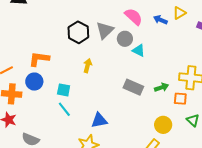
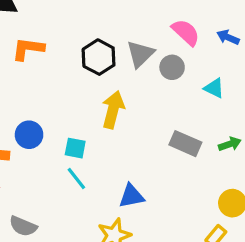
cyan triangle: (139, 50) -> (214, 88), moved
orange L-shape: (39, 59) -> (28, 49), moved
yellow arrow: (88, 66) -> (113, 110), size x1.6

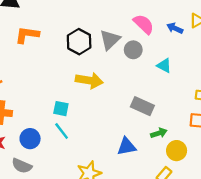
yellow arrow: (113, 110) -> (89, 81), turned 84
blue circle: (29, 135) -> (30, 139), moved
green arrow: (230, 144) -> (159, 133), moved
blue triangle: (132, 196) -> (127, 146), moved

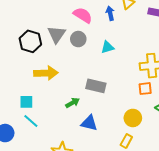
blue arrow: (175, 28) -> (110, 13), turned 64
cyan triangle: (164, 66) -> (107, 47), turned -32
green arrow: (159, 133) -> (73, 103), moved
blue triangle: (127, 146) -> (89, 123), turned 36

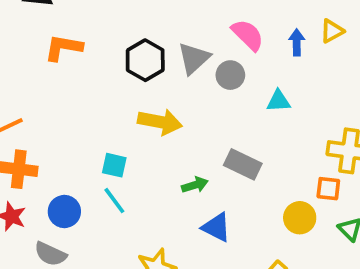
yellow circle: (133, 118) -> (300, 218), moved

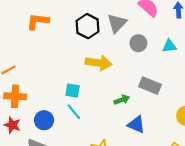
gray circle: (230, 75) -> (138, 43), moved

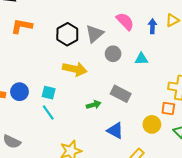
blue circle: (44, 120) -> (19, 92), moved
blue triangle: (136, 124) -> (115, 131), moved

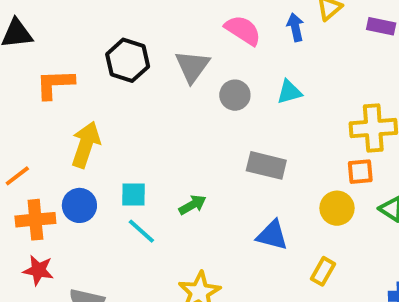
black hexagon: (67, 34) -> (128, 60), moved
yellow arrow: (75, 69) -> (86, 145), moved, turned -70
green arrow: (94, 105) -> (192, 205), moved

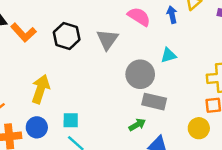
orange L-shape: (55, 84) -> (23, 33), moved, turned -130
gray circle: (235, 95) -> (140, 74), moved, size x1.5
green arrow: (192, 205) -> (137, 125), moved

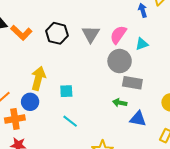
pink semicircle: (139, 17) -> (118, 35), moved, turned -84
cyan square: (71, 120) -> (66, 91), moved
green arrow: (137, 125) -> (120, 103), turned -136
blue circle: (37, 127) -> (30, 102), moved

